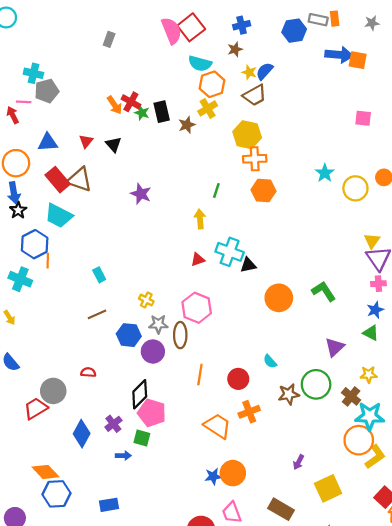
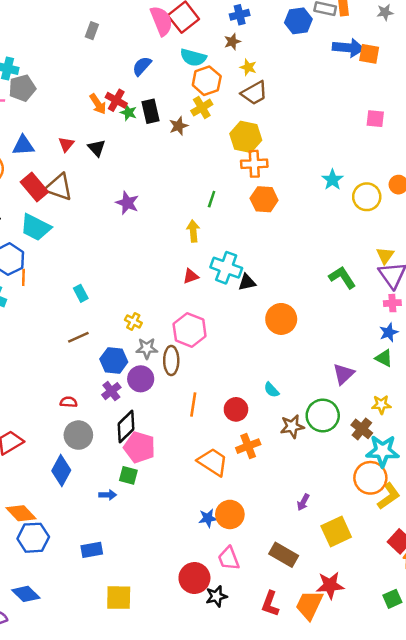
blue semicircle: (265, 71) -> (142, 66), moved
green L-shape: (324, 291) -> (342, 277), moved
gray circle: (53, 391) -> (78, 435), moved
purple cross: (113, 424) -> (111, 391), moved

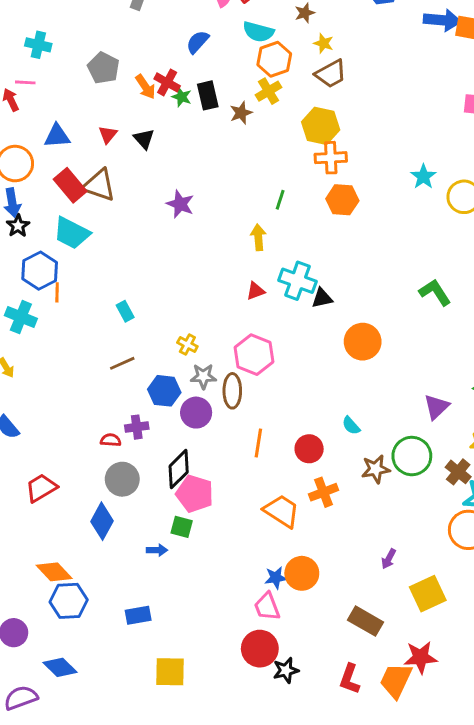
gray pentagon: (22, 88) -> (103, 68), moved, turned -30
purple cross: (111, 391) -> (137, 427), moved, turned 30
pink trapezoid: (229, 558) -> (267, 607), moved

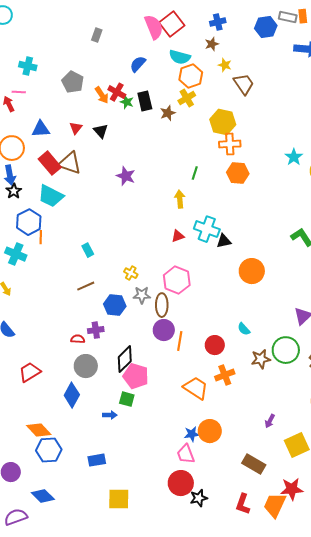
brown trapezoid: (331, 74) -> (244, 84), moved, turned -95
purple circle: (196, 413) -> (164, 330), moved

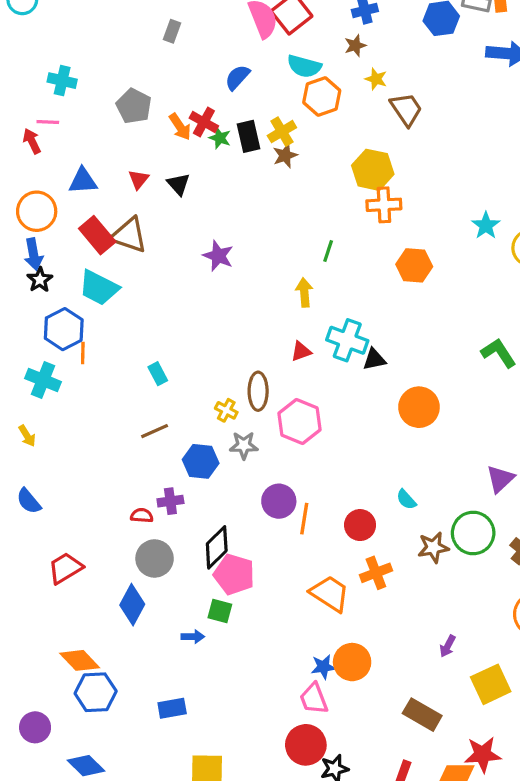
yellow cross: (187, 98) -> (282, 132), moved
orange hexagon: (238, 173) -> (414, 265), moved
brown ellipse: (162, 305) -> (258, 391), moved

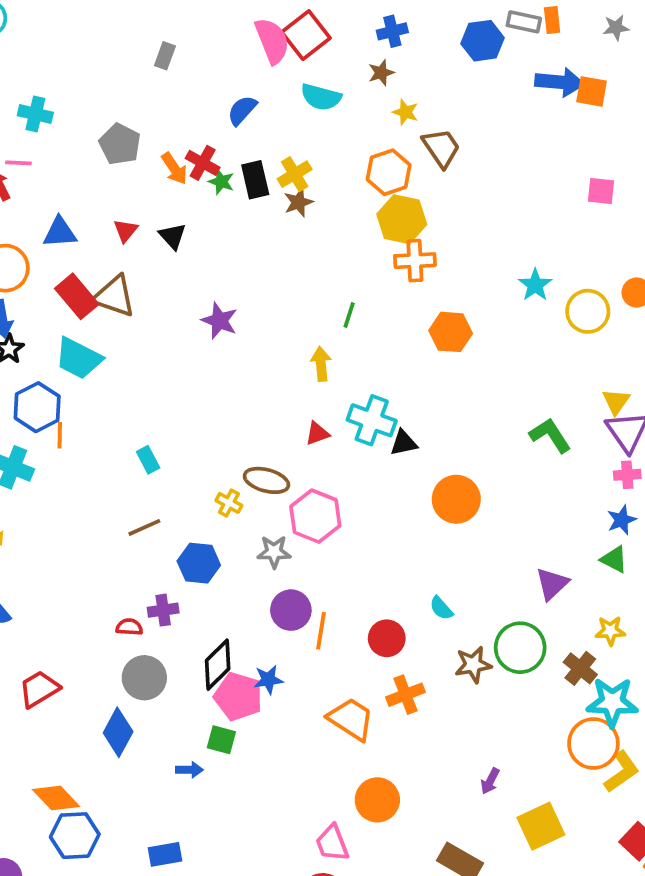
orange hexagon: (322, 97) -> (389, 172), moved
brown ellipse: (258, 391) -> (266, 480), turned -75
gray star: (244, 445) -> (274, 552), moved
blue star: (323, 667) -> (268, 680), moved

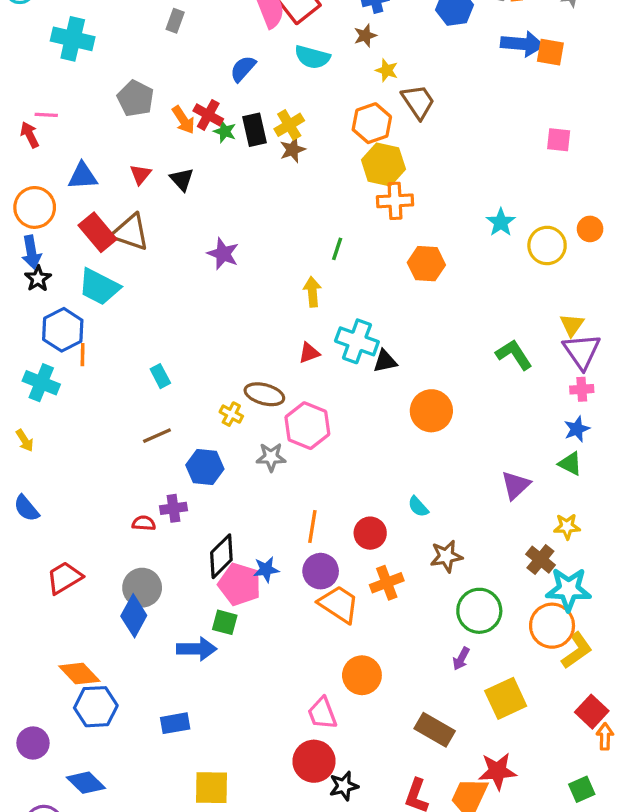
cyan cross: (35, 114) -> (73, 39), moved, size x1.4
purple circle: (291, 610) -> (321, 571), moved
green circle: (520, 648) -> (479, 611), moved
gray circle: (144, 678) -> (142, 588), moved
blue arrow: (189, 770) -> (197, 649), size x1.6

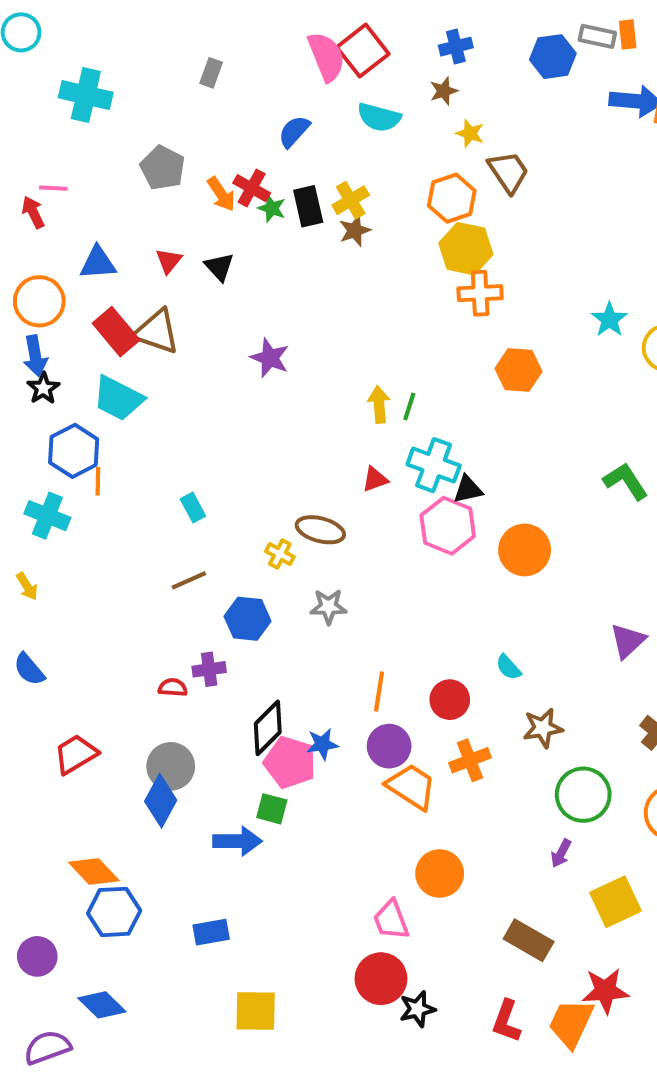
green line: (337, 249) -> (409, 406), moved
pink hexagon: (307, 426) -> (448, 526), moved

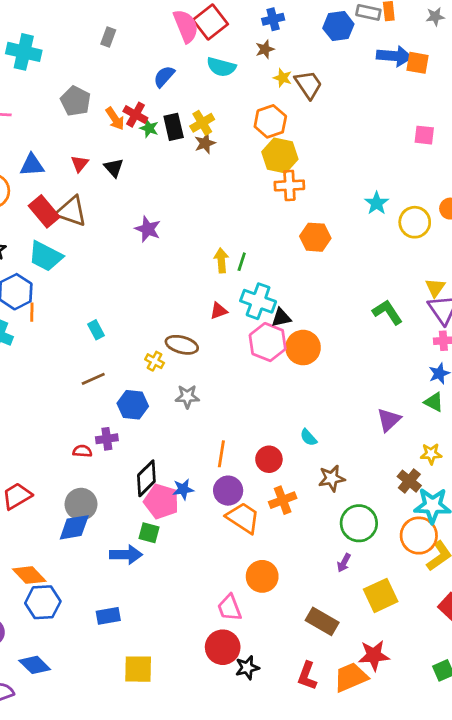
brown trapezoid: (508, 172) -> (308, 85), moved
orange circle: (525, 550) -> (303, 348), moved
blue diamond: (161, 801) -> (74, 527), turned 52
orange trapezoid: (571, 1023) -> (351, 677), turned 42

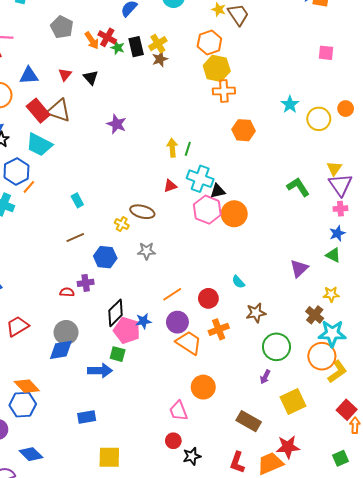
orange line: (32, 312) -> (29, 187), turned 40
orange line: (221, 454) -> (172, 294), turned 48
blue hexagon: (43, 602) -> (23, 405), moved
red circle: (223, 647) -> (173, 441), size x0.6

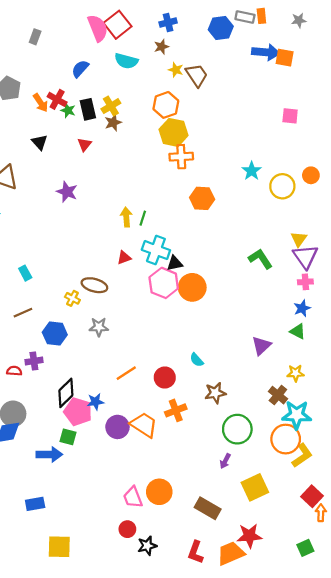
red triangle: (65, 74) -> (85, 145), moved
purple circle: (177, 322) -> (117, 427), moved
orange circle: (203, 387) -> (159, 492), moved

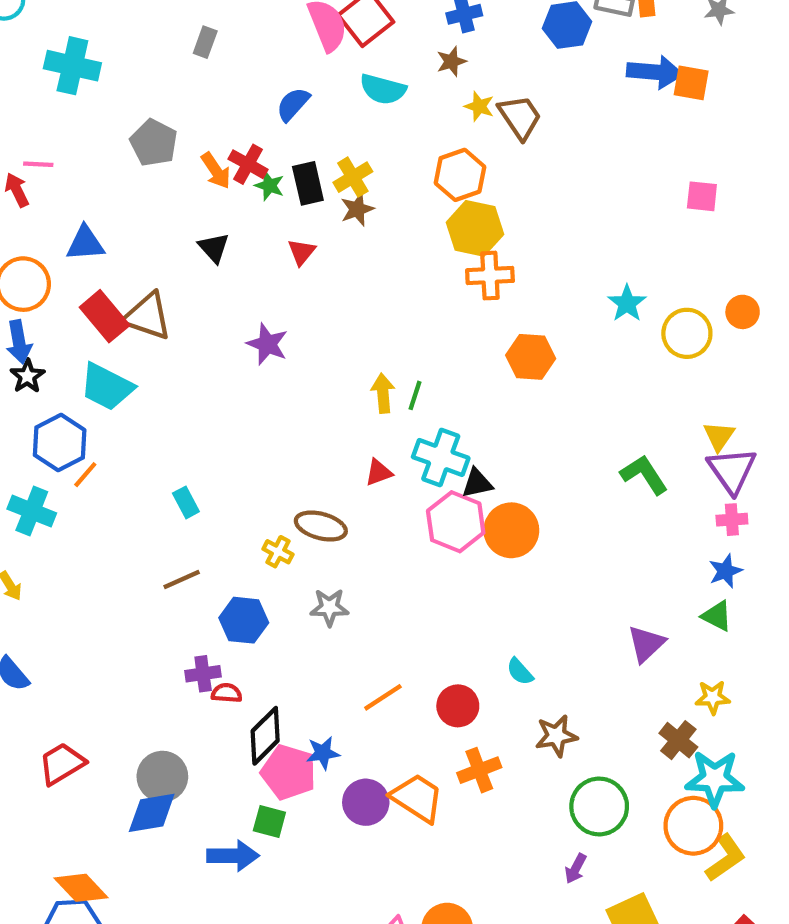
red semicircle: (14, 371) -> (227, 693), moved

